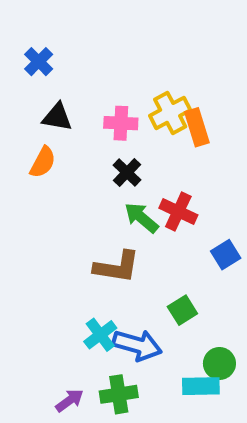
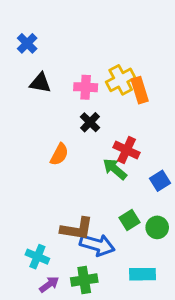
orange semicircle: (43, 162) -> (59, 154), moved
green arrow: (141, 218) -> (115, 169), moved
brown L-shape: (117, 267) -> (77, 229), moved
cyan cross: (100, 335) -> (37, 257), moved, turned -30
green circle: (219, 364) -> (157, 227), moved

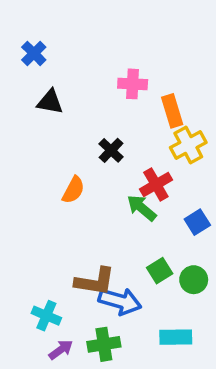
yellow cross: (121, 80) -> (188, 145), moved
pink cross: (86, 87) -> (133, 84), moved
red cross: (126, 150) -> (156, 184), turned 35

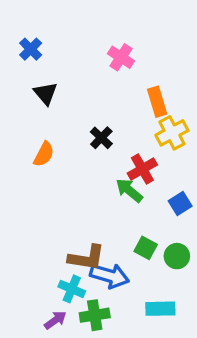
pink cross: (133, 84) -> (121, 57), moved, turned 30
black triangle: (50, 102) -> (45, 93), turned 40
orange semicircle: (73, 190) -> (44, 154), moved
green square: (160, 271) -> (146, 248), turned -30
cyan cross: (46, 316) -> (72, 289), moved

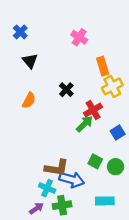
green arrow: (129, 190) -> (85, 124), turned 96

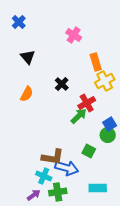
blue cross: (20, 32) -> (19, 22), moved
green circle: (116, 167) -> (108, 135), moved

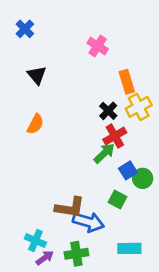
black cross: (62, 84) -> (108, 111), moved
blue square: (110, 124) -> (128, 170), moved
cyan cross: (44, 176) -> (35, 241), moved

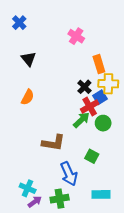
yellow cross: (139, 107) -> (108, 84), turned 30
blue square: (128, 170) -> (100, 97), moved
green circle: (143, 178) -> (103, 123), moved
brown L-shape: (70, 207) -> (53, 143), moved
blue arrow: (88, 222) -> (69, 174), turned 50

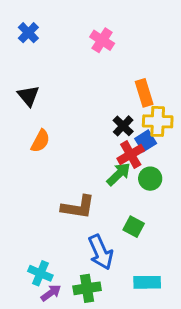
pink cross: (76, 36) -> (102, 40), moved
black triangle: (29, 59) -> (28, 96), moved

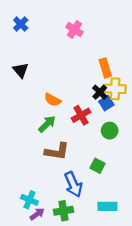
black cross: (123, 126) -> (100, 92), moved
orange semicircle: (40, 141) -> (52, 100), moved, turned 91
red cross: (131, 154) -> (81, 115), moved
green arrow: (119, 174) -> (47, 124), moved

